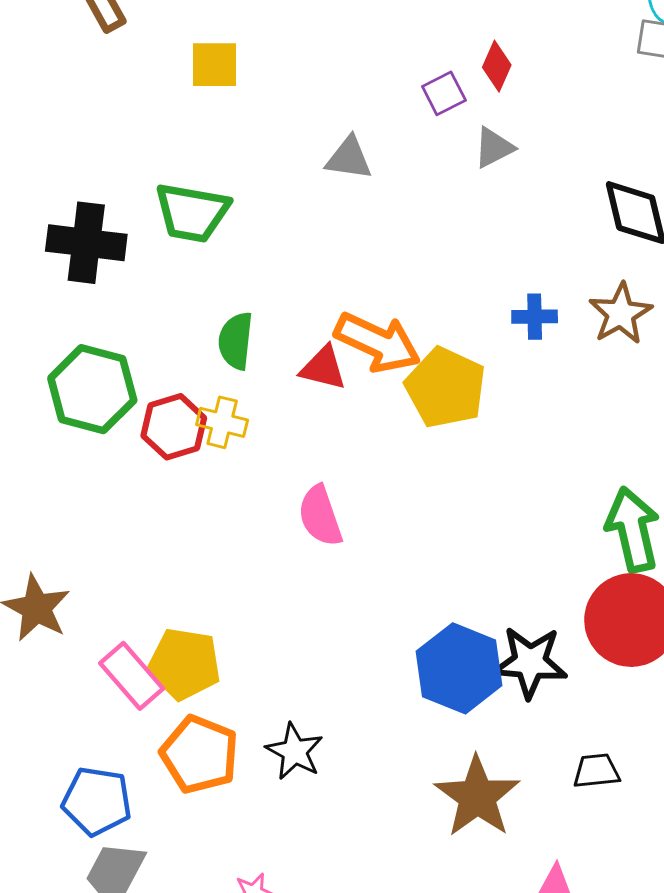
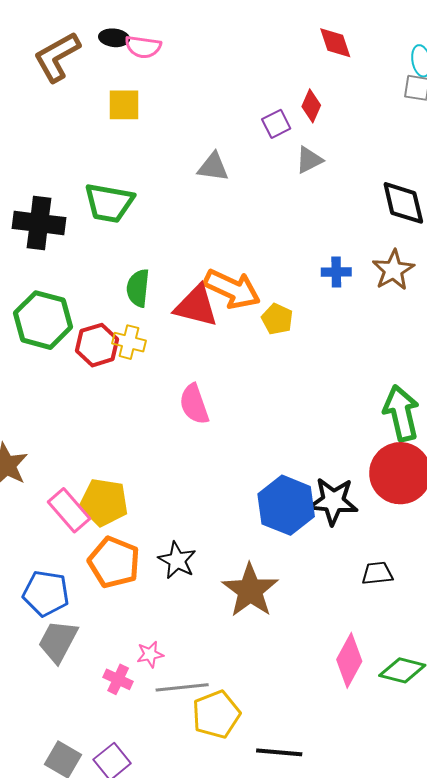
red triangle: (323, 368) -> (196, 306), size x1.4
yellow pentagon: (445, 388) -> (277, 319), size x0.6
brown star: (477, 797) -> (250, 590), moved

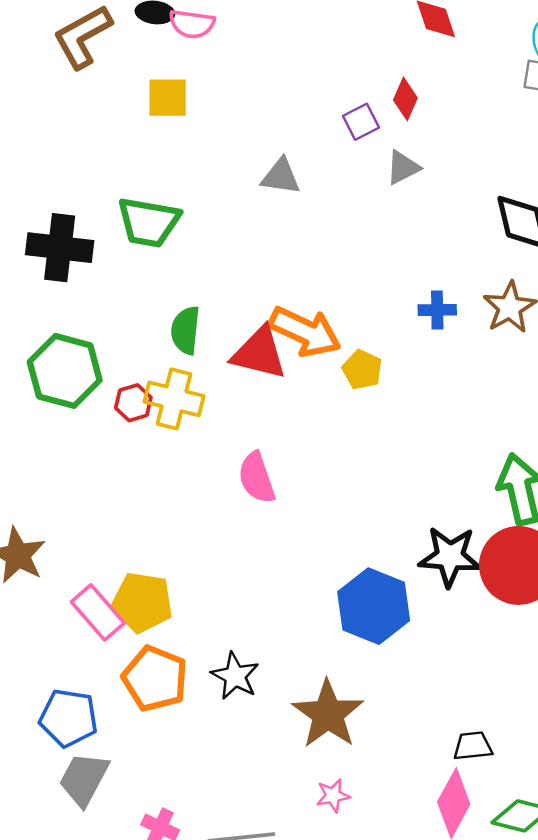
yellow cross: (129, 342) -> (174, 399), size x1.4
red hexagon: (97, 345) -> (133, 403), size x0.7
black star: (333, 501) -> (450, 557), moved
black trapezoid: (377, 573) -> (473, 746), moved
pink star: (150, 654) -> (333, 796), moved

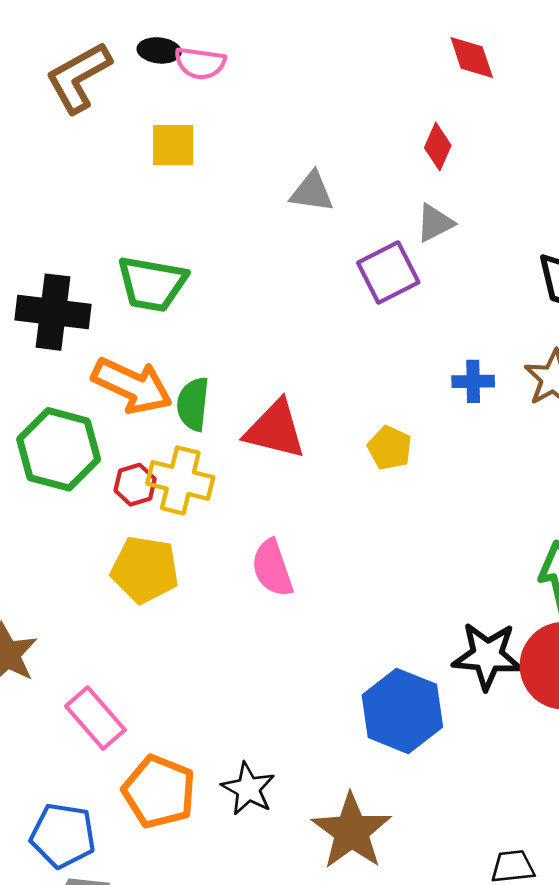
purple square: (361, 122) -> (388, 272), moved, size x1.5
gray triangle: (281, 176) -> (312, 192), moved
orange arrow: (305, 332) -> (132, 386), moved
yellow pentagon: (142, 602) -> (145, 570), moved

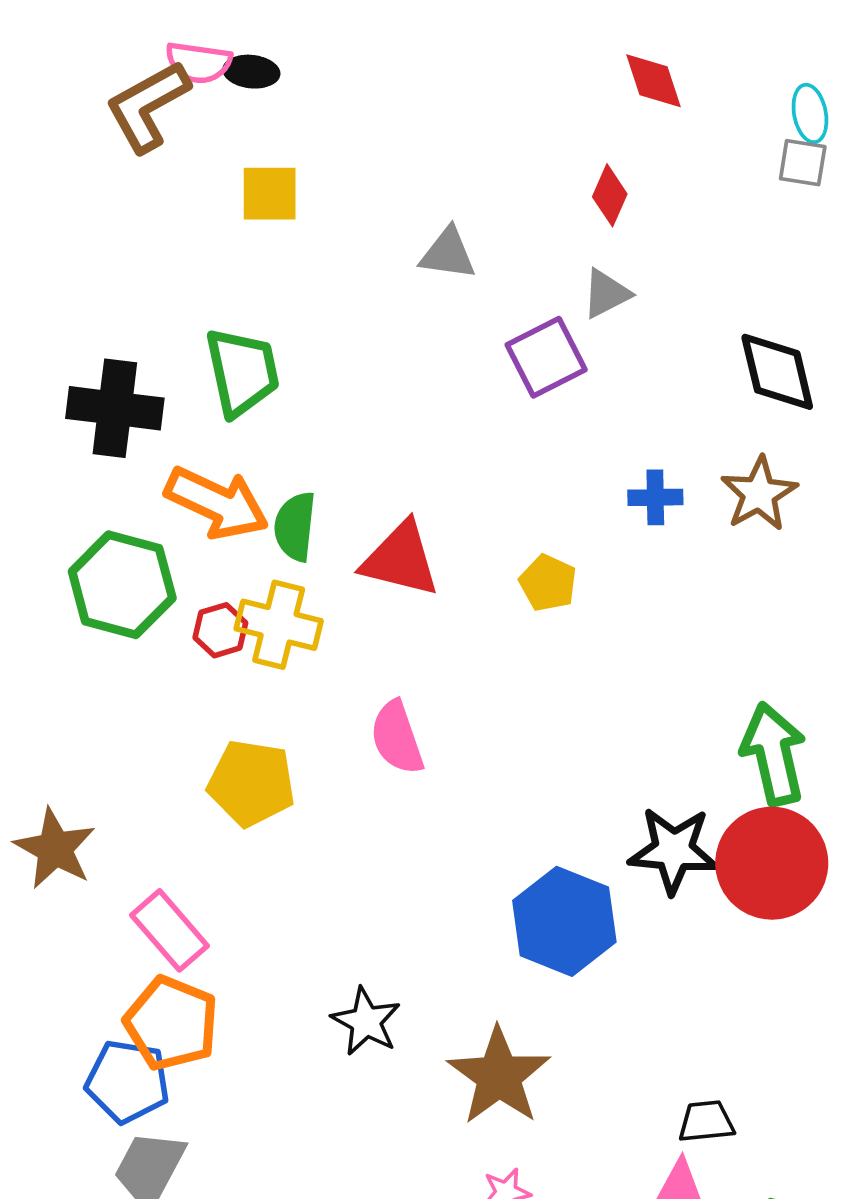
pink semicircle: (200, 63) -> (199, 63), moved
green trapezoid: (152, 284) -> (242, 372), turned -112
yellow pentagon: (145, 570) -> (251, 783), moved
orange pentagon: (159, 792) -> (171, 1023), moved

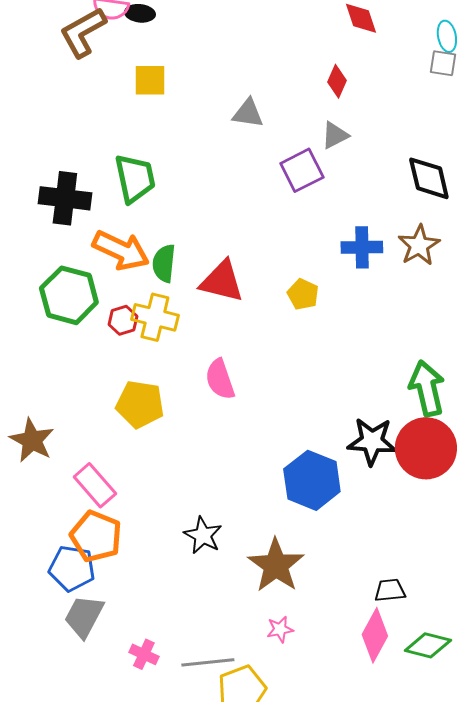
blue cross: (655, 497) -> (362, 247), size x1.4

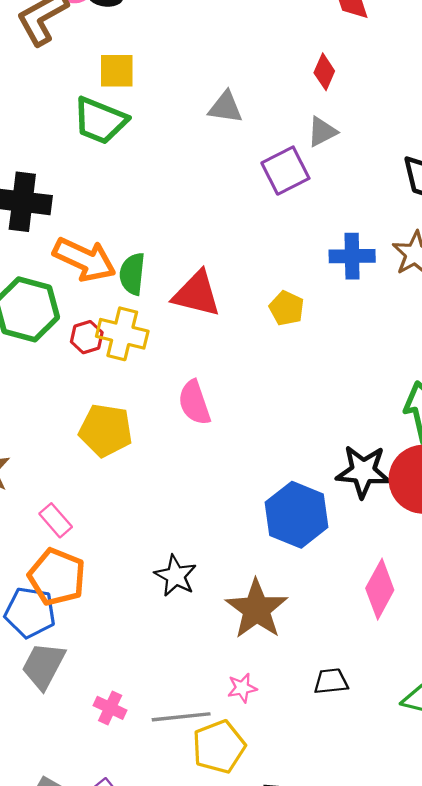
green trapezoid: (135, 178) -> (100, 121), moved, turned 124
pink rectangle: (95, 485) -> (56, 520), size x0.7
black trapezoid: (390, 590) -> (331, 681), moved
pink star: (280, 629) -> (242, 688), moved
pink diamond: (375, 635) -> (380, 589), moved

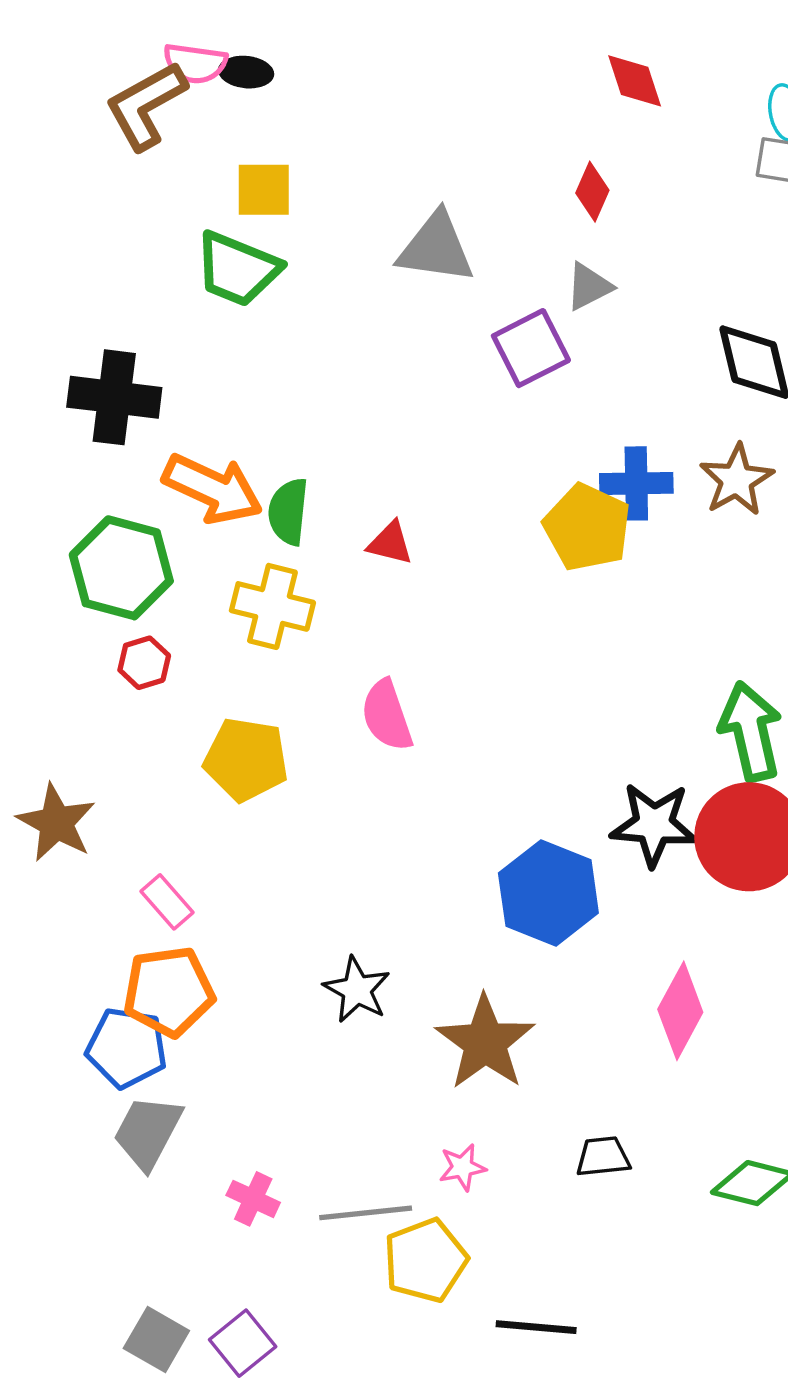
gray triangle: (225, 107) -> (436, 248), size x1.4
red triangle: (197, 294) -> (390, 543), size x0.6
yellow pentagon: (287, 308) -> (587, 527), moved, size x1.6
red hexagon: (87, 337) -> (144, 663), moved
orange pentagon: (57, 577) -> (169, 991), turned -30

